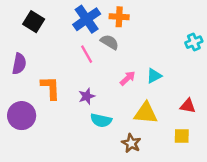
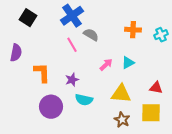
orange cross: (119, 17) -> (133, 30), moved
purple circle: (22, 116) -> (51, 107), moved
yellow square: (182, 136) -> (151, 113), size x1.5
brown star: (131, 143) -> (122, 120), moved

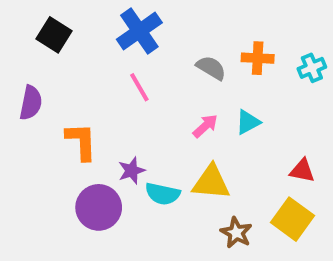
gray semicircle: (91, 35) -> (211, 68), moved
purple star: (72, 80) -> (132, 171), moved
yellow triangle: (121, 94) -> (211, 182), moved
yellow square: (151, 113) -> (293, 219), turned 35

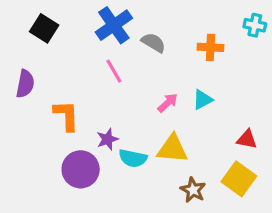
gray semicircle: (211, 68) -> (153, 43), moved
cyan cross: (312, 68) -> (255, 25), moved, turned 35

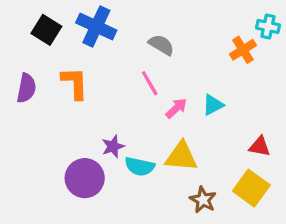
blue cross: (114, 25) -> (96, 26), moved, turned -30
orange cross: (210, 47) -> (243, 50), moved, turned -35
pink line: (114, 71) -> (150, 83), moved
orange L-shape: (66, 115) -> (75, 83), moved

